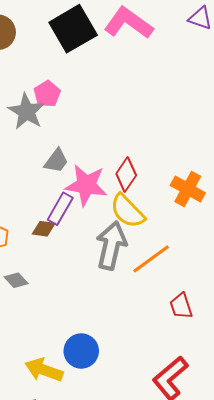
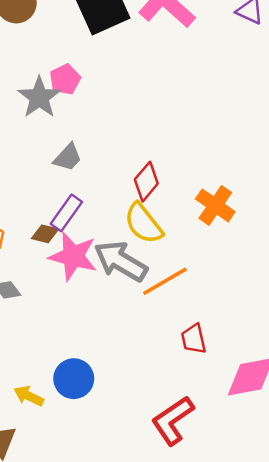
pink star: (86, 185) -> (73, 256), moved
gray arrow: (111, 246) -> (121, 261), turned -78
yellow arrow: (44, 370) -> (29, 396), size x0.7

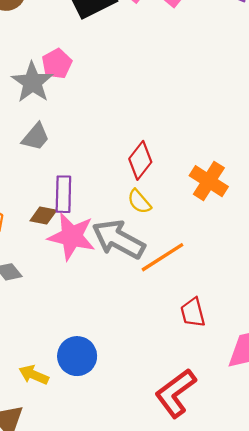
gray trapezoid: (68, 157) -> (36, 137), moved
purple rectangle: (66, 213) -> (63, 194), turned -32
yellow semicircle: (143, 223) -> (139, 202), size x0.6

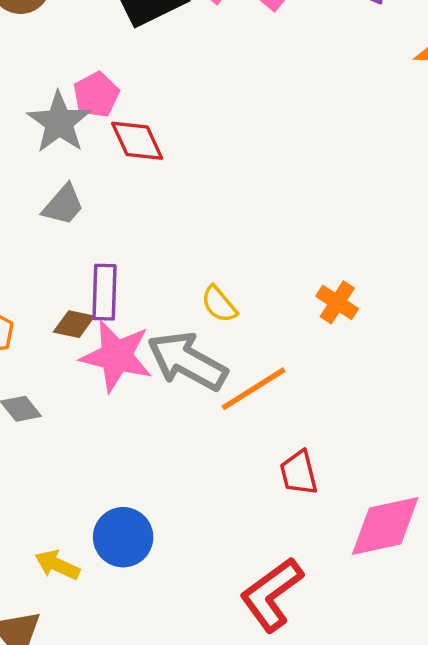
red diamond: (140, 160) -> (137, 141), moved, turned -63
orange cross: (209, 181) -> (337, 302), moved, size x0.7

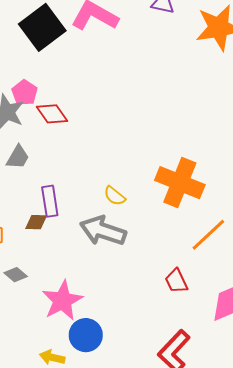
orange cross: (337, 302) -> (180, 183), size x2.0
pink star: (116, 356) -> (62, 301), moved, turned -30
orange line: (254, 389) -> (208, 235), moved

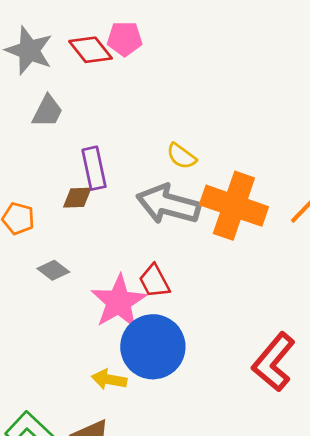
pink pentagon: (25, 93) -> (125, 39), moved, turned -30
orange cross: (180, 183) -> (234, 206), moved
red trapezoid: (176, 281) -> (154, 281), moved
blue circle: (86, 335) -> (153, 347), size x1.4

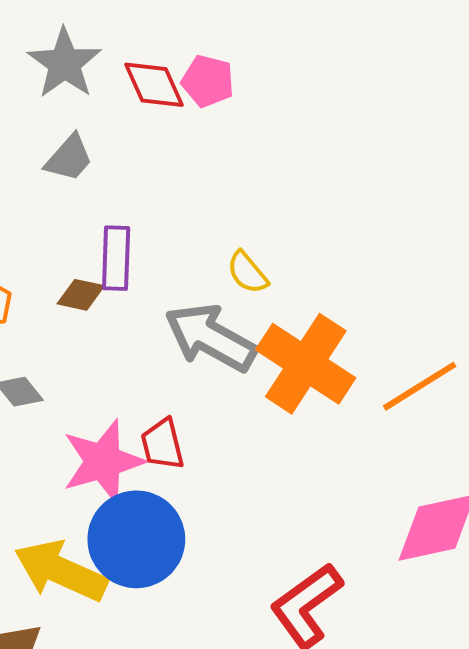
yellow arrow: (109, 379) -> (61, 571), size x1.8

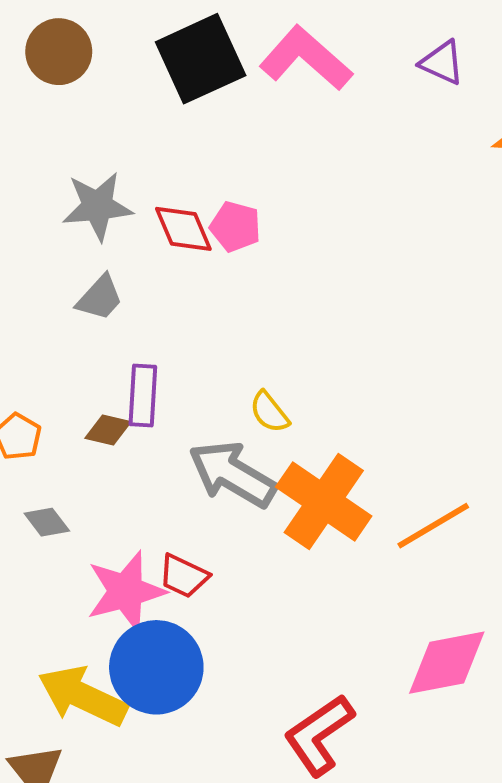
gray star: (64, 63) -> (97, 206), turned 30
red trapezoid: (163, 444) -> (184, 576), turned -52

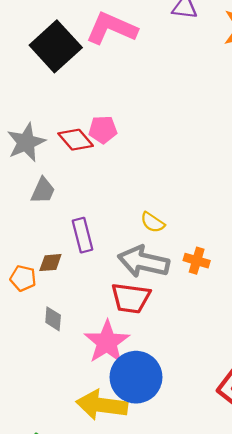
brown diamond: (108, 430) -> (50, 263), moved
orange cross: (324, 502) -> (197, 261), size x0.5
gray diamond: (47, 522) -> (53, 319), turned 60
red trapezoid: (184, 576) -> (131, 298), moved, size x1.4

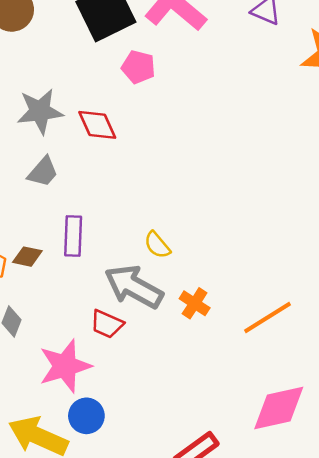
pink pentagon: (103, 130) -> (138, 67), moved
red trapezoid: (131, 298) -> (107, 324), size x0.7
blue circle: (136, 377) -> (86, 416), size x0.6

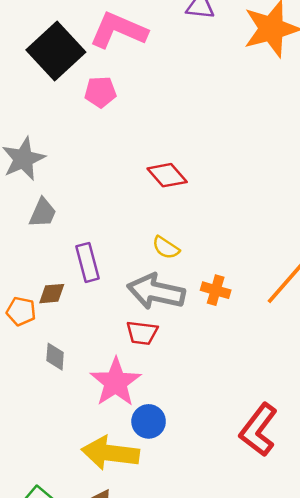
red diamond: (97, 125) -> (167, 175), moved

